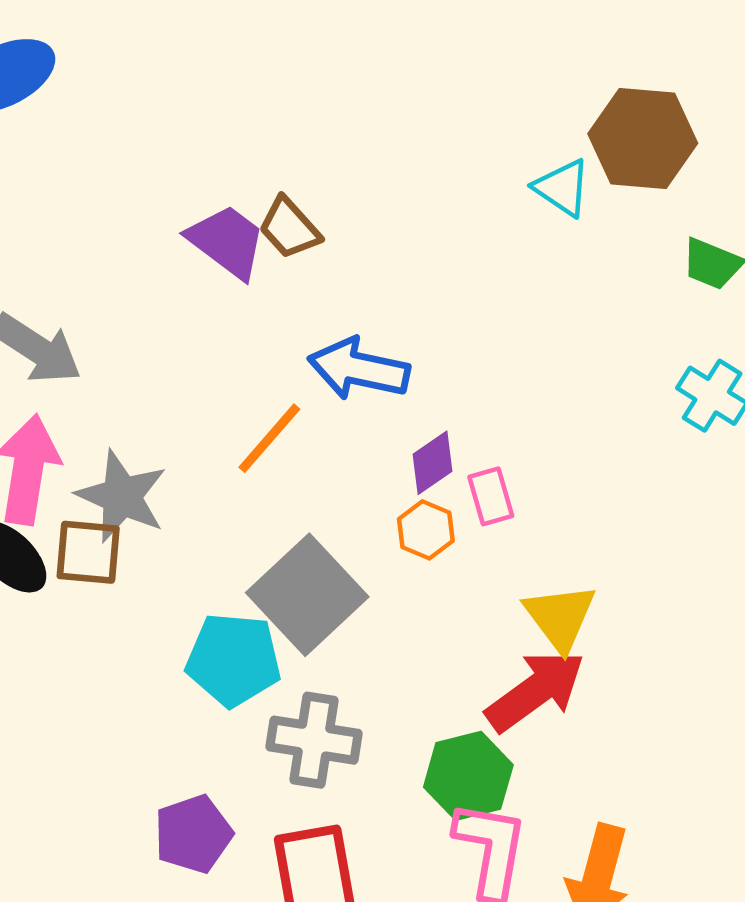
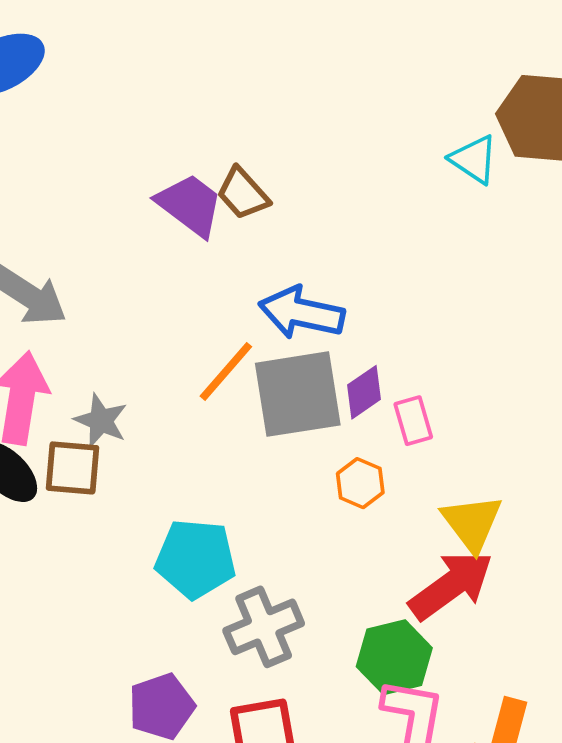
gray star: (122, 496) -> (101, 421), size x0.7
orange hexagon: (426, 530) -> (360, 483), moved
gray square: (307, 595) -> (298, 394), moved, turned 34
gray cross: (314, 740) -> (264, 627), turned -32

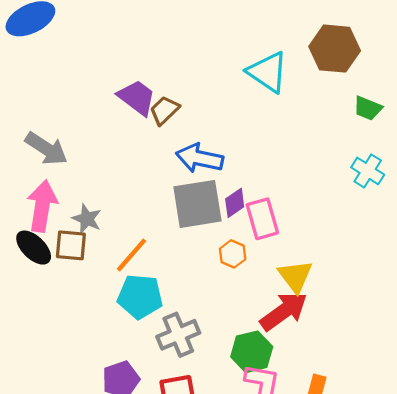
cyan triangle: (474, 159) -> (268, 72), moved, size x1.5
brown trapezoid: (243, 193) -> (164, 110), moved, turned 88
orange line: (226, 371) -> (131, 255), moved
pink rectangle: (413, 421) -> (262, 219), size x1.5

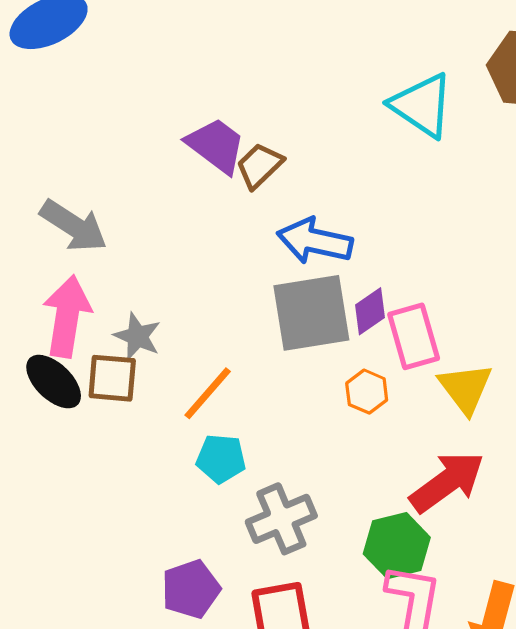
yellow triangle: (295, 276) -> (465, 388), moved
cyan pentagon: (140, 296) -> (221, 459), size x0.7

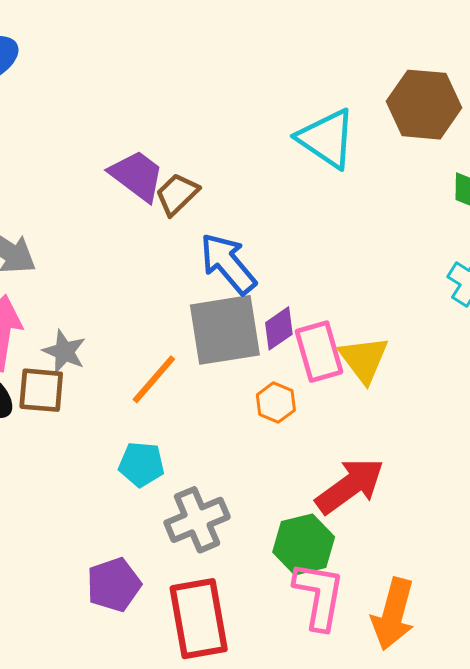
blue arrow: (315, 241) -> (228, 264), turned 38
yellow triangle: (465, 388) -> (364, 359), moved
orange line: (208, 393) -> (154, 379), moved

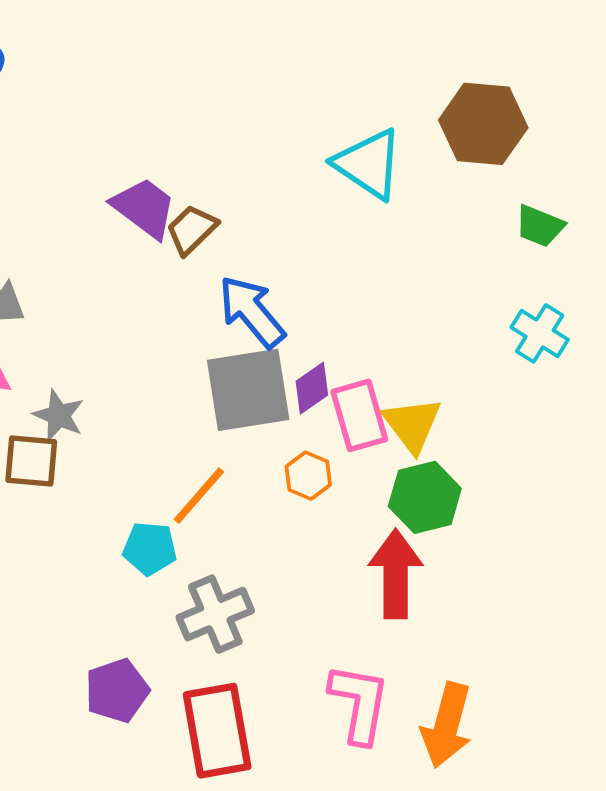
orange line: (154, 379) -> (199, 496), moved
red arrow: (350, 486) -> (396, 574), turned -54
green hexagon: (304, 545) -> (425, 497), moved

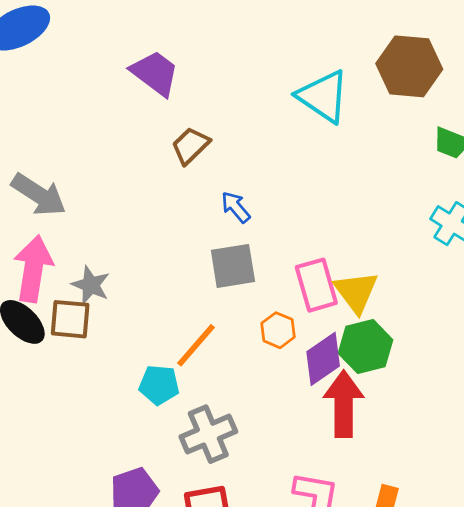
purple trapezoid: (144, 208) -> (155, 73), moved
blue arrow: (252, 312) -> (236, 207), size x0.6
purple diamond: (312, 388) -> (323, 359), moved, size x1.4
gray square: (248, 390) -> (233, 266), size x0.7

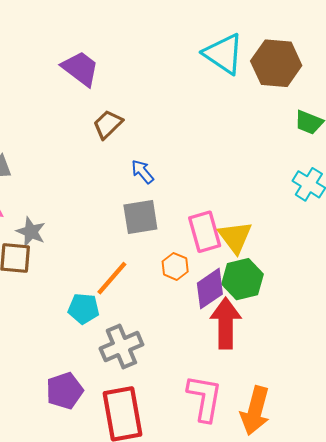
cyan triangle: (323, 96) -> (224, 54), moved

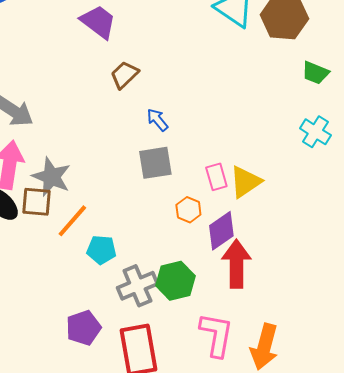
gray star: (31, 232) -> (51, 177), size x1.4
pink rectangle: (205, 232) -> (216, 177), size x0.7
yellow triangle: (235, 237) -> (245, 182), turned 33
orange line: (112, 278) -> (72, 221), moved
green hexagon: (243, 279) -> (175, 281), moved

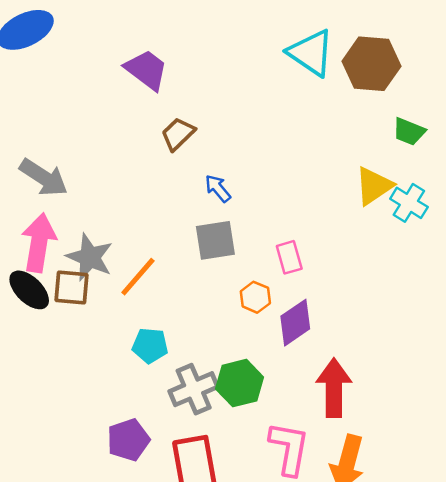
yellow triangle: (245, 182) -> (374, 186), moved
orange line: (72, 221) -> (138, 277), moved
red arrow: (236, 264) -> (334, 388), moved

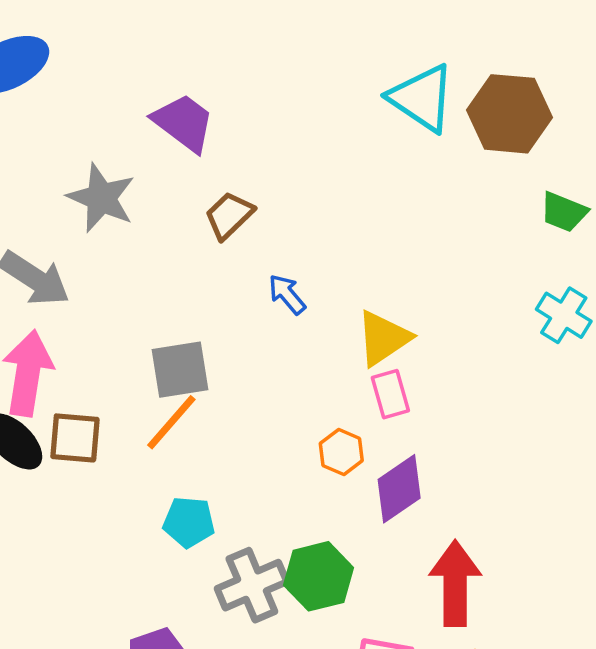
yellow triangle: (374, 186) -> (383, 338), moved
gray square: (215, 240) -> (180, 370), moved
gray star: (90, 257) -> (101, 198), moved

